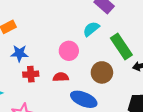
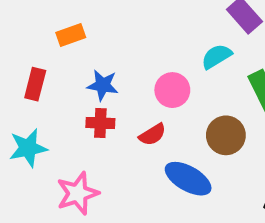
blue star: (19, 53) -> (103, 85), moved
red semicircle: (61, 77) -> (152, 135), turned 144

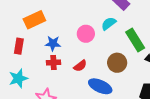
orange rectangle: (71, 35) -> (34, 20), size x1.5
pink circle: (172, 90) -> (86, 34), moved

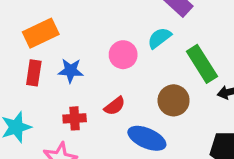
red rectangle: (19, 46) -> (34, 73), moved
red cross: (53, 62) -> (75, 118), moved

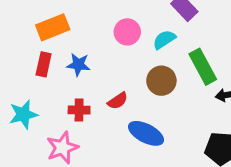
pink circle: (123, 55) -> (127, 32), moved
brown circle: (174, 100) -> (161, 81), moved

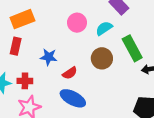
blue star: (78, 65) -> (49, 57), moved
red cross: (79, 110) -> (25, 81), moved
blue ellipse: (146, 133) -> (73, 98), moved

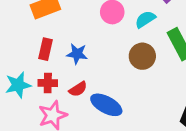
red rectangle: (16, 46) -> (45, 49), moved
red semicircle: (70, 73) -> (78, 89), moved

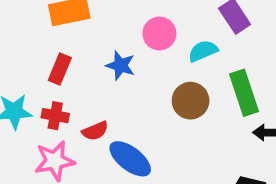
blue star: (77, 54) -> (120, 65), moved

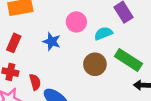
green rectangle: (244, 93) -> (128, 60), turned -40
red semicircle: (95, 131) -> (35, 82), turned -84

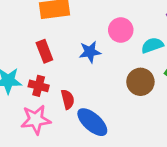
blue star: (52, 41) -> (90, 52), turned -30
red rectangle: (14, 43) -> (44, 51), turned -48

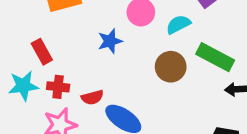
red rectangle: (44, 51) -> (42, 52), moved
red semicircle: (68, 99) -> (92, 97), turned 96

